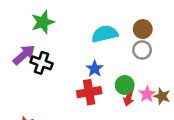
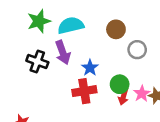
brown circle: (143, 29) -> (116, 29), moved
cyan semicircle: (105, 34) -> (71, 25), moved
purple arrow: (24, 55) -> (63, 52), moved, turned 110

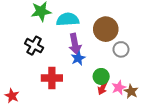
brown circle: (116, 29) -> (106, 29), size x1.5
purple arrow: (63, 52) -> (75, 44), moved
red cross: (84, 91) -> (52, 78), moved

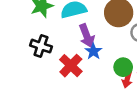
red cross: (52, 78) -> (71, 66), moved, turned -36

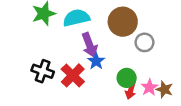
black cross: (41, 46) -> (43, 71), moved

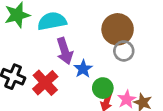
brown circle: (123, 22) -> (118, 29), moved
blue star: (96, 61) -> (83, 69), moved

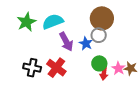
gray circle: (124, 51) -> (99, 35), moved
blue star: (83, 69) -> (86, 43), moved

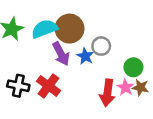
brown circle: (102, 18) -> (69, 29), moved
green circle: (99, 63) -> (133, 67), moved
red arrow: (104, 73) -> (107, 93), size x1.5

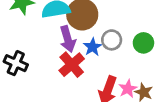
green circle: (133, 67) -> (143, 43), moved
red cross: (49, 86) -> (72, 65), moved

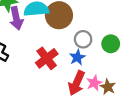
purple arrow: (68, 39) -> (16, 18), moved
blue star: (93, 47) -> (77, 57), moved

